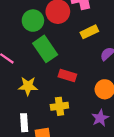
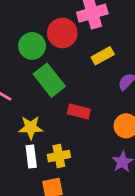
yellow cross: (59, 106) -> (59, 156), moved
white rectangle: (24, 123) -> (31, 157), moved

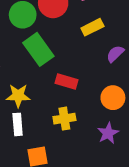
yellow cross: (59, 156) -> (64, 119), moved

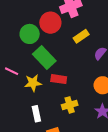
red rectangle: (67, 82) -> (59, 79), moved
yellow star: (18, 96) -> (33, 83), moved

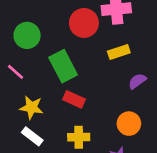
green circle: (30, 34) -> (27, 35), moved
yellow star: (33, 83) -> (32, 107), moved
white rectangle: (36, 114) -> (32, 136), turned -56

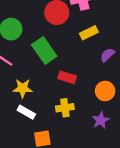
red rectangle: (74, 99) -> (67, 77), moved

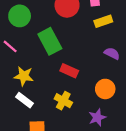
yellow rectangle: (89, 33) -> (103, 21), moved
purple semicircle: (107, 55) -> (112, 53), turned 63
yellow cross: (65, 108) -> (63, 101), turned 30

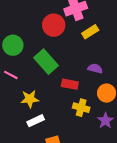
purple semicircle: (112, 53) -> (95, 69), moved
white rectangle: (25, 100) -> (36, 121), turned -49
yellow cross: (63, 101) -> (81, 108), moved

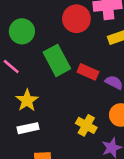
red rectangle: (70, 84) -> (88, 72), moved
yellow star: (30, 99) -> (27, 100), turned 30

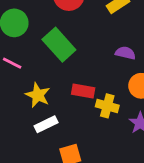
red rectangle: (88, 72) -> (83, 91), moved

